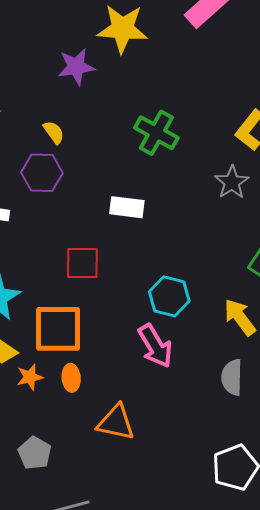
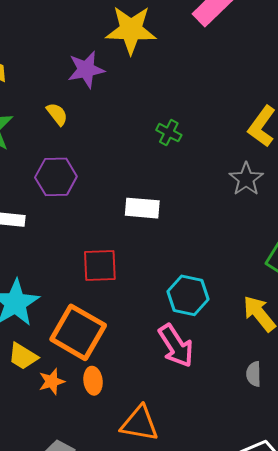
yellow semicircle: (54, 132) -> (57, 114), moved
green cross: (156, 133) -> (169, 133), size x0.6
orange square: (58, 329) -> (78, 332), turned 32
gray semicircle: (232, 377) -> (254, 374), size x0.7

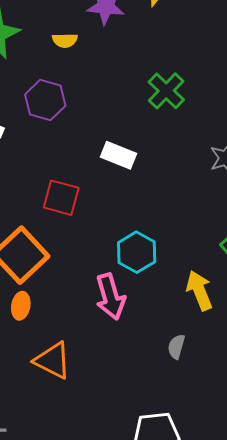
yellow semicircle: (57, 114) -> (65, 40), turned 110
green cross: (169, 133) -> (166, 91), size x1.5

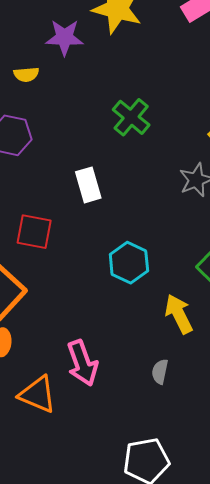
white rectangle: (119, 155) -> (88, 185), turned 56
cyan hexagon: (137, 252) -> (129, 263), moved
pink arrow: (110, 297) -> (82, 363), moved

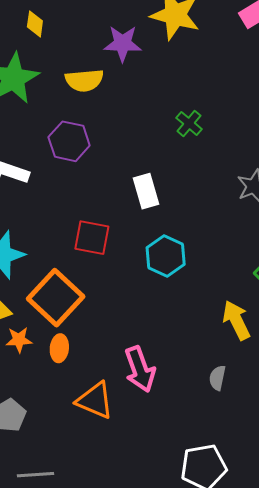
yellow semicircle: (26, 74) -> (84, 80), size x1.5
green cross: (131, 117) -> (189, 123), size x0.7
cyan hexagon: (129, 263) -> (166, 256), moved

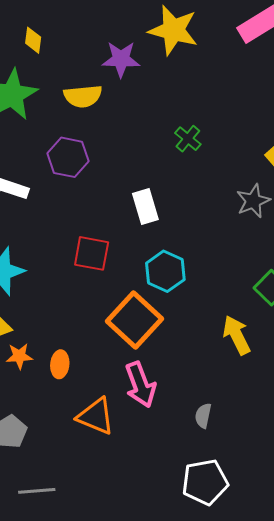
orange square: (56, 298) -> (134, 320), moved
gray semicircle: (217, 378) -> (203, 416), moved

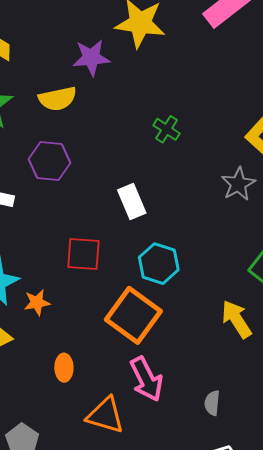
orange star: (19, 356) -> (37, 302), moved

